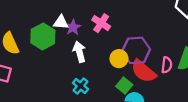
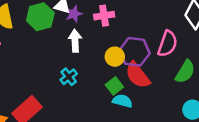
pink cross: (101, 23) -> (104, 16), turned 36
pink semicircle: (167, 65) -> (168, 44), moved, size x1.5

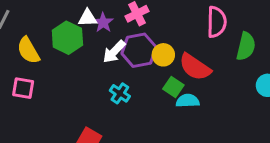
white arrow: (75, 41) -> (114, 52), turned -115
purple hexagon: (135, 52) -> (139, 50), moved

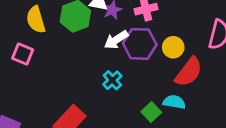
yellow circle: (163, 55) -> (173, 47), moved
red semicircle: (195, 67) -> (189, 72), turned -100
green square: (173, 87) -> (151, 112), moved

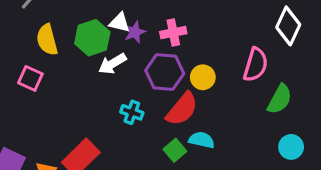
white arrow: (116, 40) -> (112, 64), moved
red semicircle: (189, 72) -> (182, 109), moved
cyan cross: (112, 80) -> (132, 112), turned -30

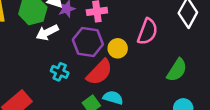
pink semicircle: (256, 65) -> (147, 32), moved

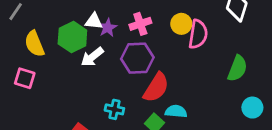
yellow circle: (118, 48) -> (181, 24), moved
cyan cross: (60, 72) -> (114, 109), moved

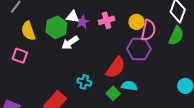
purple hexagon: (137, 58) -> (139, 49), moved
green semicircle: (237, 68) -> (176, 36), moved

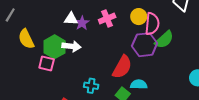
green hexagon: (56, 27) -> (55, 47), moved
green semicircle: (176, 36) -> (164, 40), moved, turned 30
white arrow: (70, 43) -> (71, 46), turned -132
pink square: (20, 56) -> (47, 63), moved

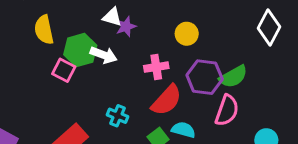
yellow circle: (139, 17) -> (187, 34), moved
pink cross: (107, 18) -> (156, 67), moved
pink semicircle: (152, 24) -> (227, 110), moved

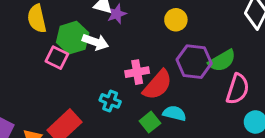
pink cross: (156, 67) -> (137, 72), moved
pink semicircle: (227, 110) -> (238, 89), moved

